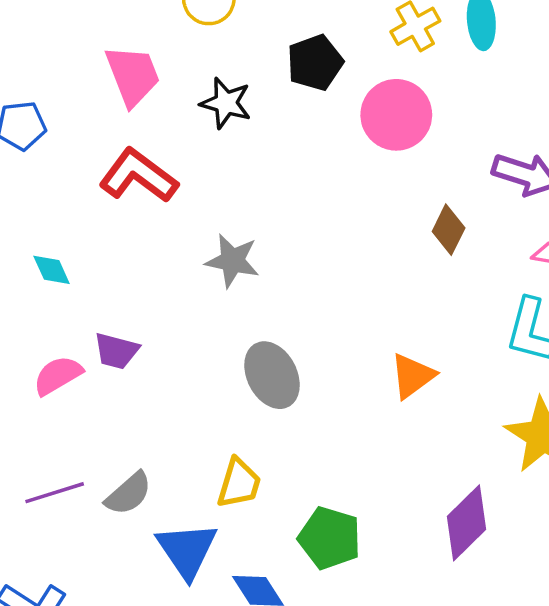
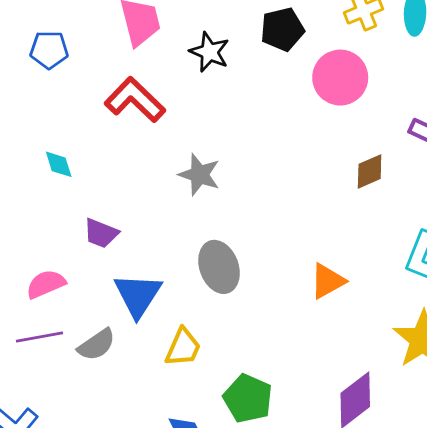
brown diamond: (449, 230) -> (370, 171), turned 33
pink semicircle: (58, 375) -> (46, 284), moved
blue triangle: (187, 550) -> (138, 295), moved

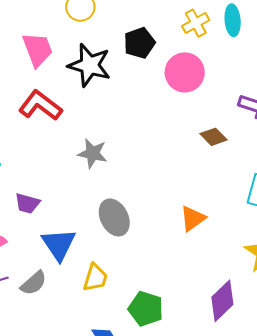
black star: (209, 52) -> (89, 65), size x1.5
brown diamond: (370, 171) -> (213, 137), turned 76

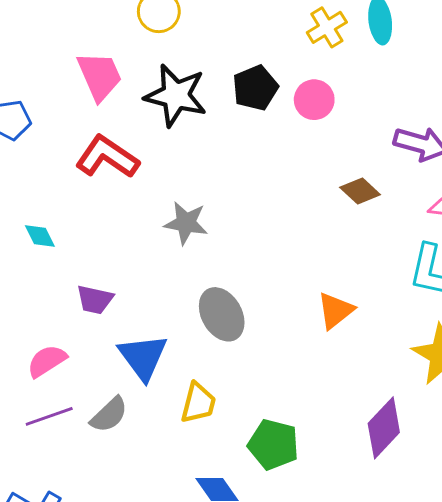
black pentagon: (139, 43) -> (255, 88), moved
pink circle: (185, 72) -> (314, 100), size x0.7

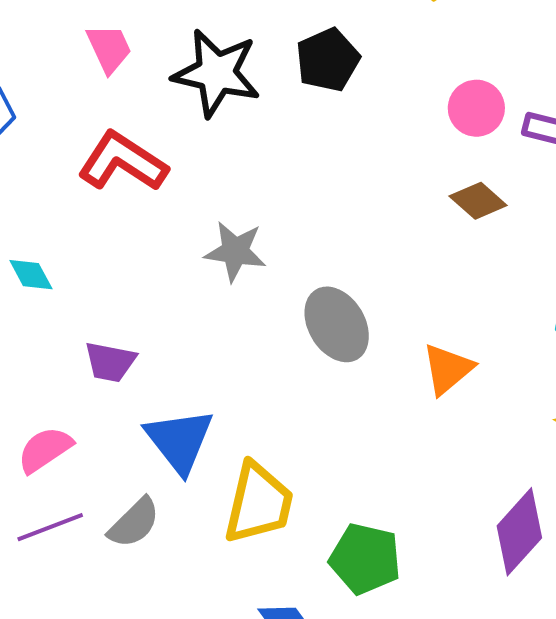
pink trapezoid: (100, 76) -> (109, 49), size x0.7
pink circle: (314, 100) -> (476, 108), moved
gray ellipse: (222, 314) -> (337, 324), moved
yellow trapezoid: (198, 403) -> (259, 503), size x1.4

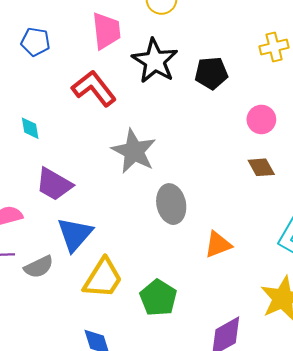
pink trapezoid: (109, 49) -> (106, 31), size x1.4
pink circle: (476, 108) -> (261, 119), moved
gray star: (235, 251) -> (134, 151), size x1.4
purple trapezoid: (110, 362) -> (54, 184), size x1.4
green pentagon: (365, 559) -> (158, 298), moved

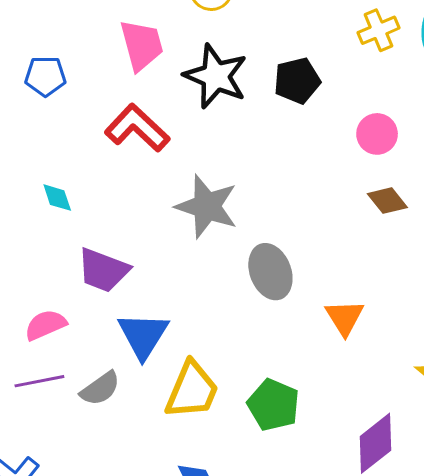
orange triangle: (218, 244) -> (344, 318), turned -32

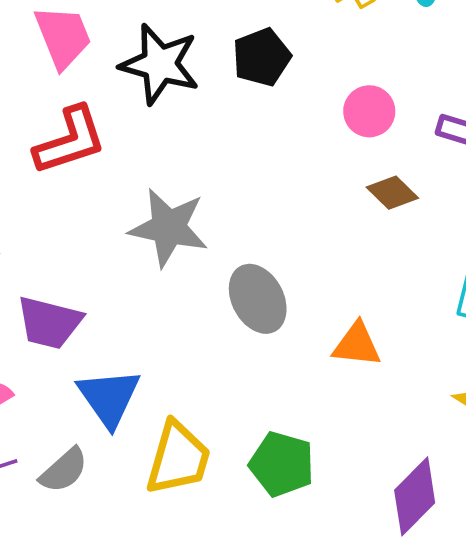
red L-shape: (137, 128) -> (70, 141), turned 126
orange triangle: (344, 318) -> (357, 345), turned -45

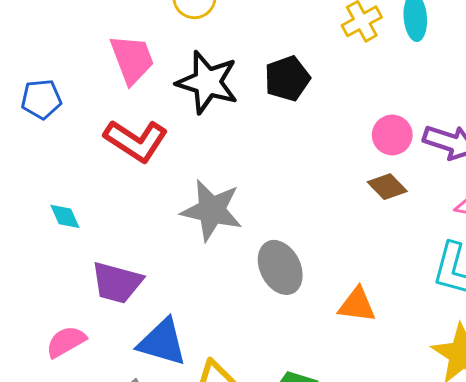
pink circle: (369, 111) -> (392, 135), moved
red L-shape: (70, 141) -> (136, 141), turned 50
blue triangle: (109, 397) -> (162, 342), turned -40

